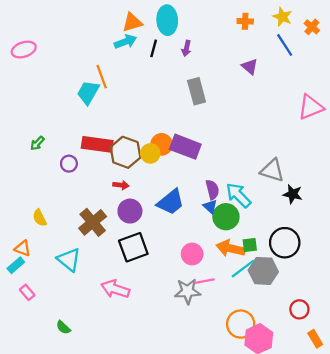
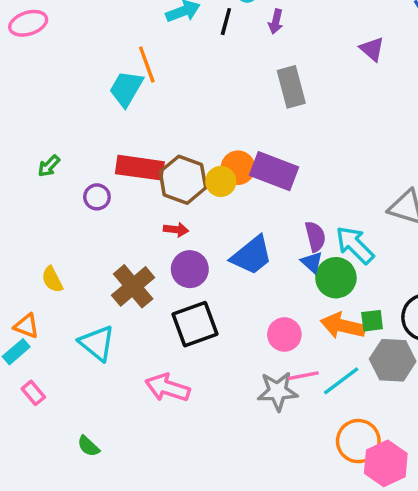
cyan line: (243, 269) -> (341, 381), moved

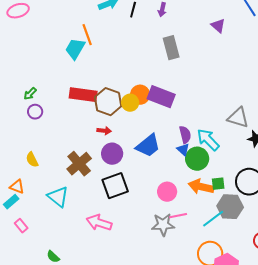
purple circle: (97, 197) -> (35, 112), moved
cyan line: (341, 381) -> (213, 219), moved

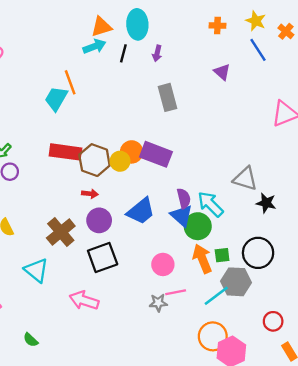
blue triangle: (183, 150) -> (181, 216), size x1.5
orange arrow: (201, 187) -> (202, 259), turned 55
gray star: (163, 225) -> (158, 303), size x0.7

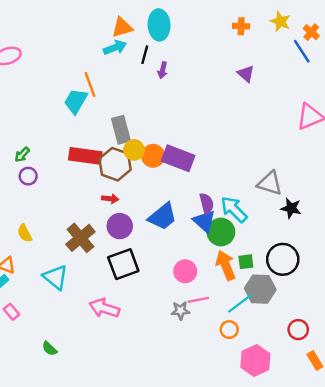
blue line: (258, 50) -> (302, 51), moved
purple arrow: (157, 53) -> (163, 70), moved
gray rectangle: (168, 97) -> (121, 130), moved
yellow circle: (120, 161) -> (134, 150), moved
orange circle: (213, 336) -> (229, 330), moved, size x0.6

